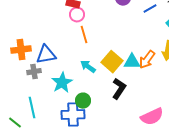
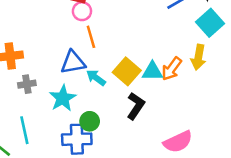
blue triangle: (46, 55) -> (73, 62), moved

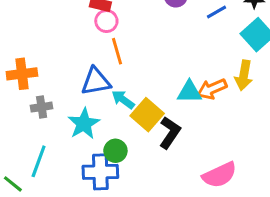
orange arrow: (172, 69) -> (212, 89), turned 30
yellow square: (127, 71) -> (147, 115), moved
cyan line: (24, 130) -> (39, 161), turned 32

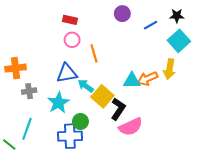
pink circle: (106, 21) -> (72, 40), moved
orange line: (117, 51) -> (94, 53), moved
pink semicircle: (220, 175) -> (131, 127), moved

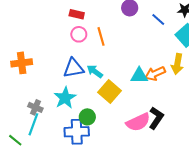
blue line: (151, 25) -> (158, 19), turned 72
orange line: (94, 53) -> (101, 36), moved
cyan arrow: (86, 86) -> (95, 71), moved
gray cross: (29, 91) -> (35, 107), moved, turned 32
black L-shape: (118, 109) -> (156, 118), moved

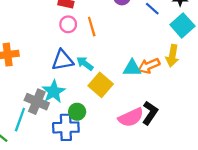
gray cross: (35, 107) -> (37, 102), moved, size x1.5

